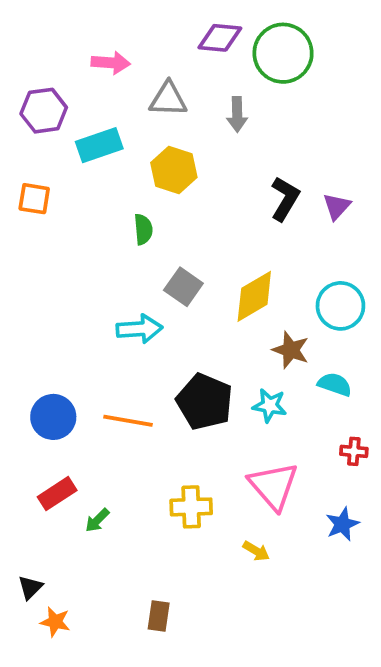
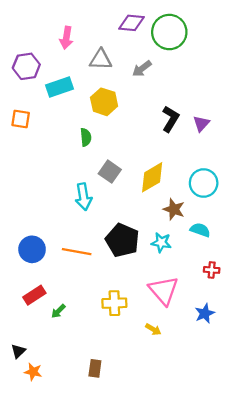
pink arrow: (111, 63) -> (66, 38), turned 95
gray arrow: (237, 114) -> (142, 69), turned 54
cyan arrow: (139, 329) -> (83, 197), turned 85

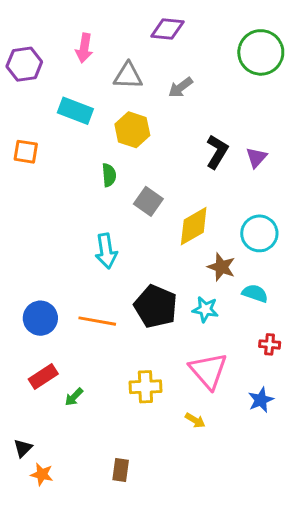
green circle: (169, 32) -> (261, 52), moved
purple hexagon: (26, 66) -> (24, 64), moved
cyan rectangle: (59, 87) -> (75, 111), turned 40
gray square: (110, 172) -> (148, 201), moved

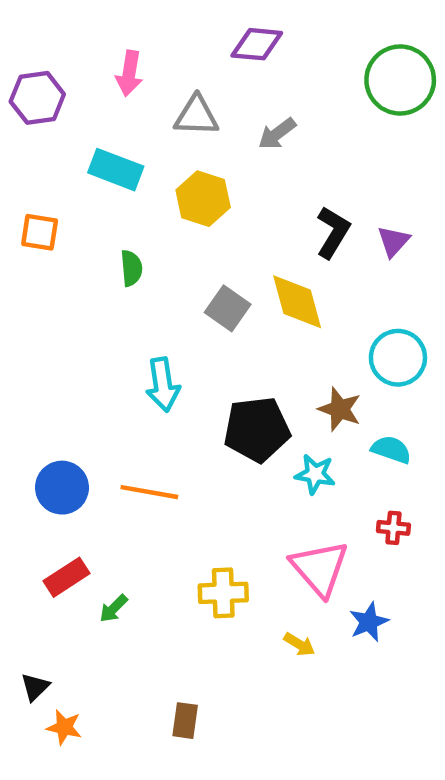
green semicircle: (109, 175) -> (131, 268), moved
yellow diamond: (194, 226) -> (297, 302), moved, turned -75
black pentagon: (156, 306) -> (257, 429), moved, turned -30
red cross: (270, 344) -> (393, 528), moved
blue star: (261, 400) -> (369, 622), moved

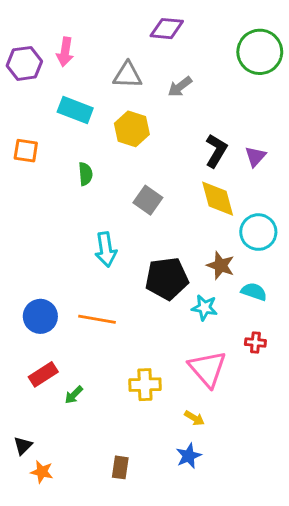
pink arrow: (129, 73) -> (65, 52), moved
yellow diamond: (297, 302) -> (218, 199), moved
blue star: (369, 622) -> (189, 456), moved

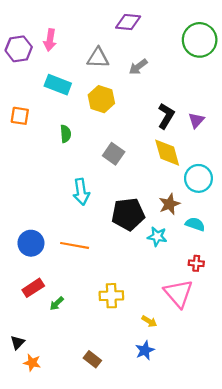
brown star: (221, 265) -> (169, 204), turned 30
pink triangle: (207, 369) -> (178, 293), moved
brown rectangle: (120, 467) -> (92, 359), turned -60

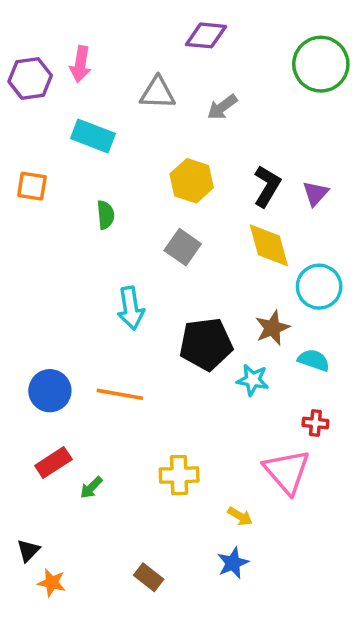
yellow hexagon: (101, 99) -> (192, 181), moved

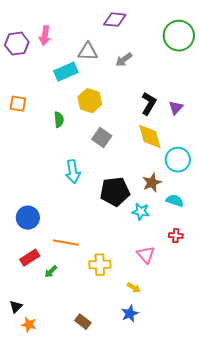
cyan rectangle: (93, 136) -> (66, 72), moved, turned -45
yellow hexagon: (192, 181) -> (90, 101), moved
orange line: (120, 394) -> (66, 243), moved
pink triangle: (287, 471) -> (146, 255), moved, size x0.7

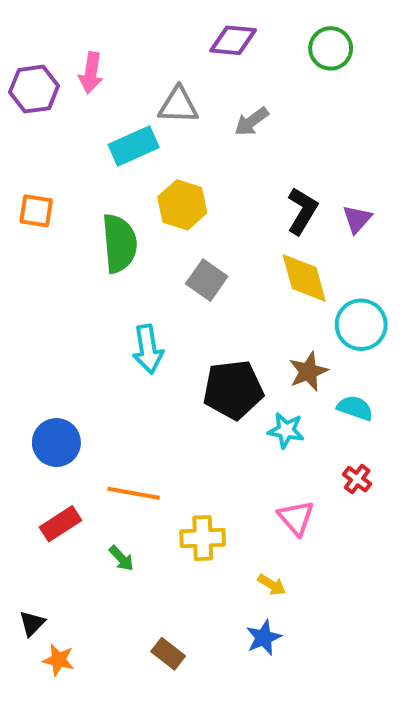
green circle: (179, 36) -> (331, 48), moved, size x0.7
green semicircle: (59, 120) -> (119, 243), size x1.8
red cross: (176, 236) -> (357, 479), turned 32
green arrow: (51, 272) -> (121, 558), moved, turned -88

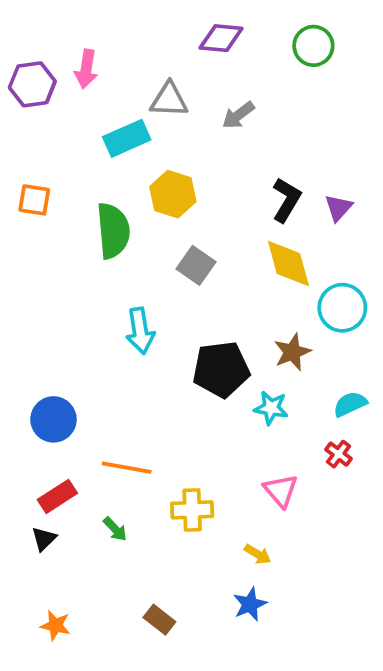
cyan semicircle: (355, 408) -> (350, 404), moved, turned -44
black triangle: (32, 623) -> (44, 539), moved

